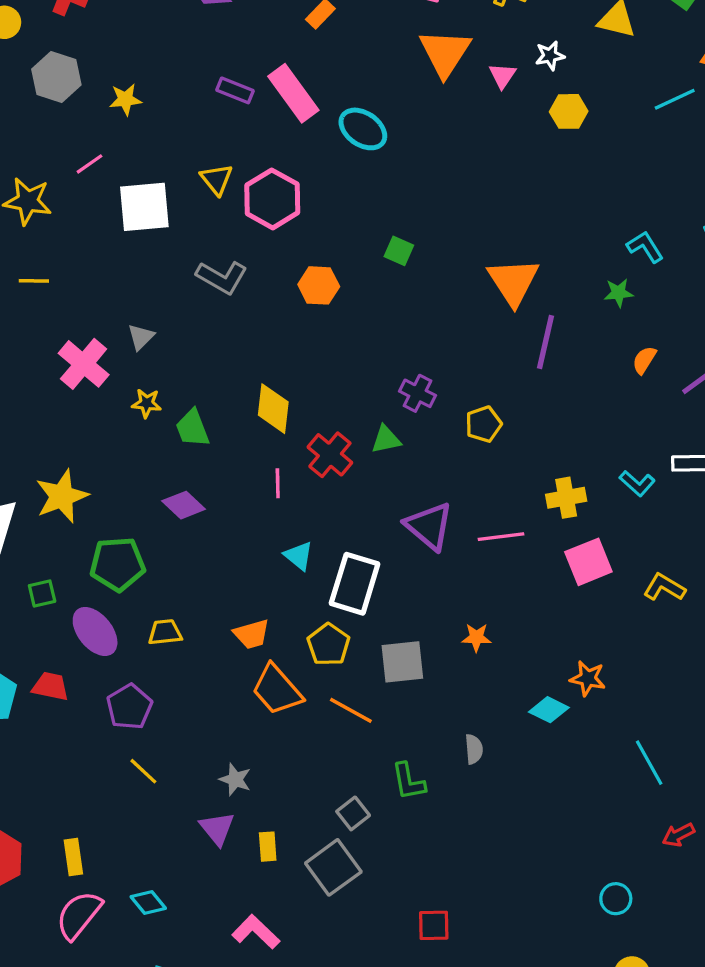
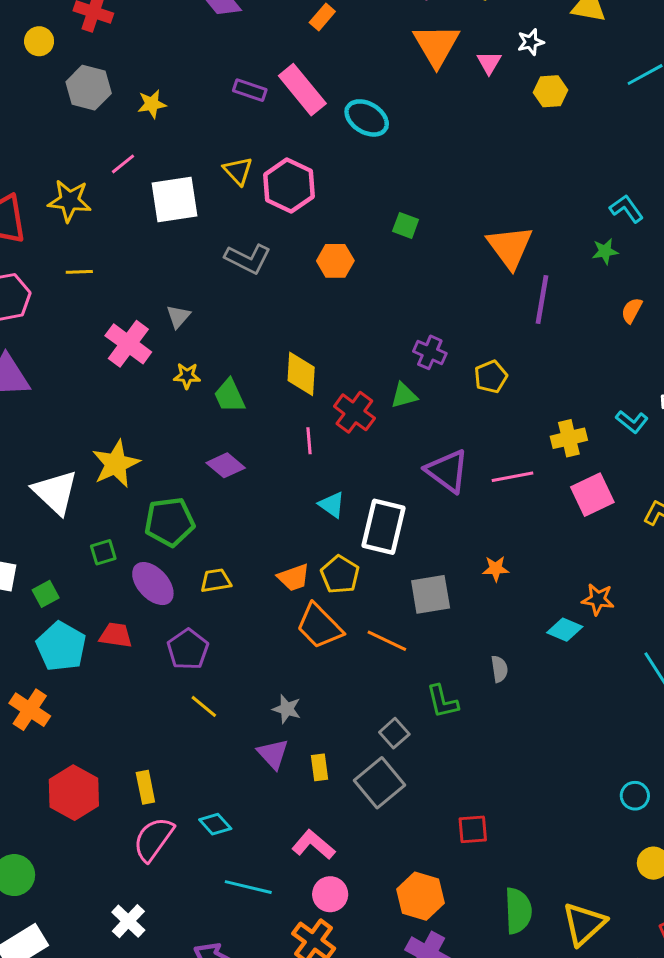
yellow pentagon: (329, 645) -> (340, 575), moved

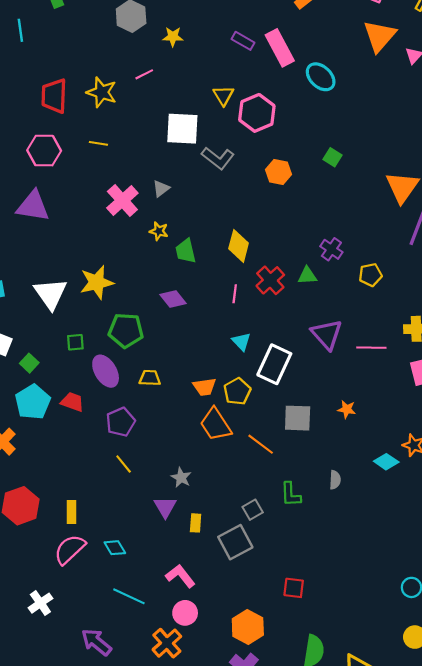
white square: (175, 200) -> (182, 129), moved
green square: (46, 594) -> (29, 363), turned -30

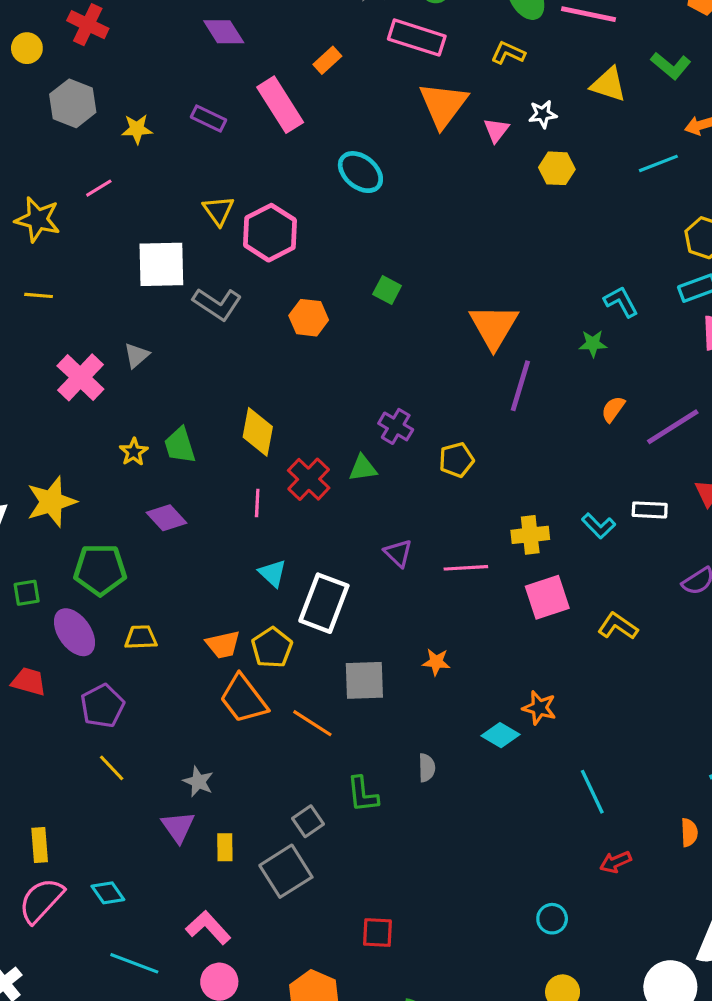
purple rectangle: (243, 41) -> (208, 118), moved
pink rectangle: (280, 48) -> (280, 105), moved
yellow star: (159, 231) -> (134, 452), moved, turned 30
purple triangle: (327, 334) -> (398, 553), size x0.6

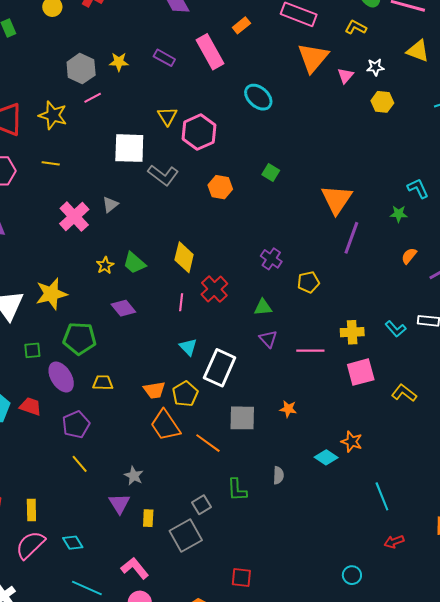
gray hexagon: (73, 103) -> (81, 69), moved
green trapezoid: (180, 445) -> (134, 263), turned -35
green triangle: (363, 468) -> (263, 307), moved

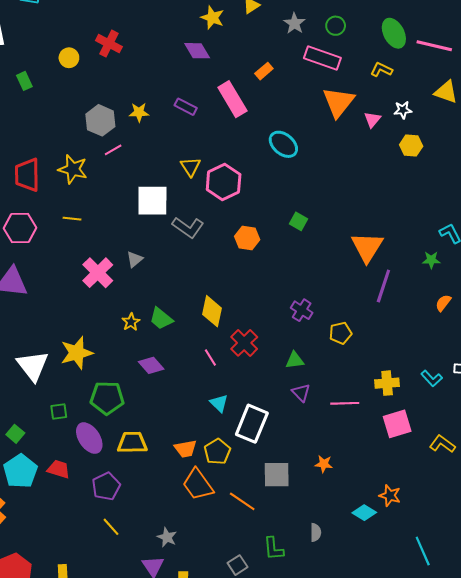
pink line: (181, 302) -> (210, 357), turned -36
yellow trapezoid: (103, 383) -> (132, 443), size x1.4

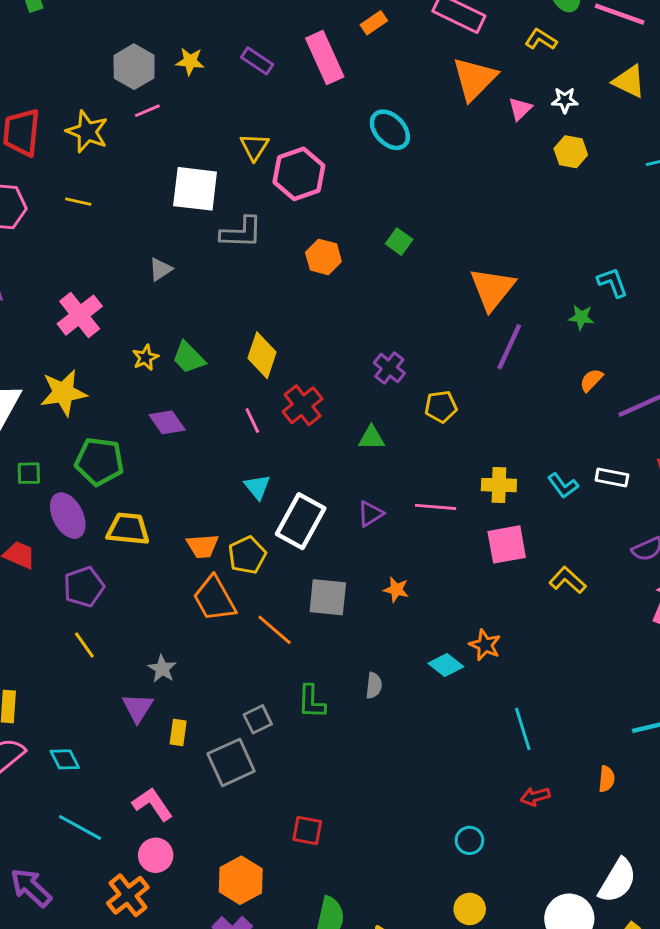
gray L-shape: (188, 227) -> (241, 232), turned -40
pink cross: (98, 273) -> (80, 315), moved
purple triangle: (301, 393) -> (370, 514), moved, turned 36

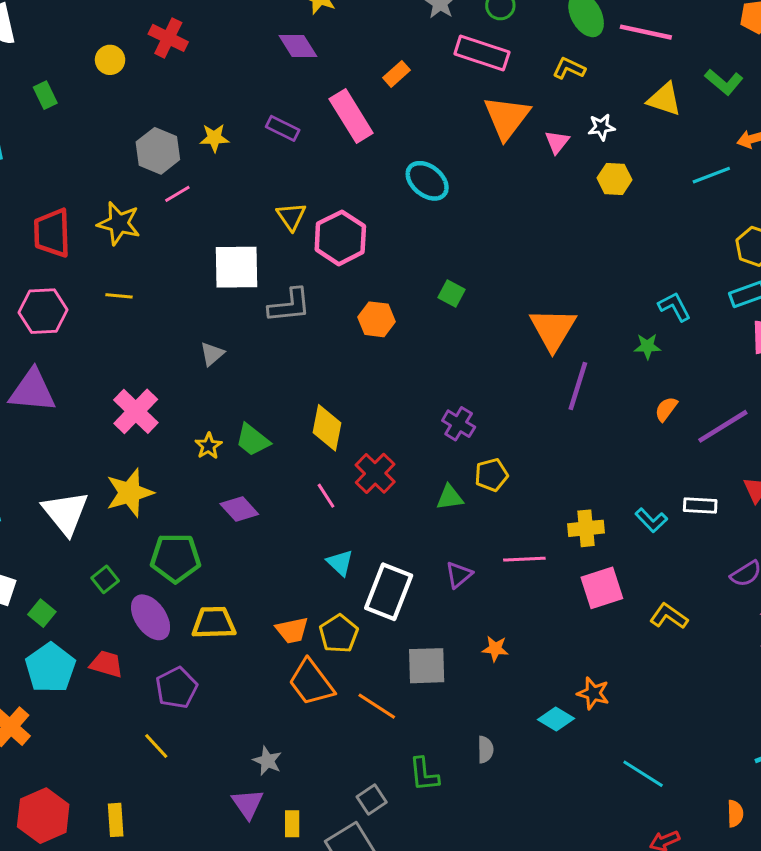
yellow pentagon: (441, 407) -> (491, 475), moved
green square: (29, 473) -> (105, 579), turned -30
yellow line: (84, 645) -> (156, 746), moved
cyan line: (523, 729) -> (643, 774), turned -33

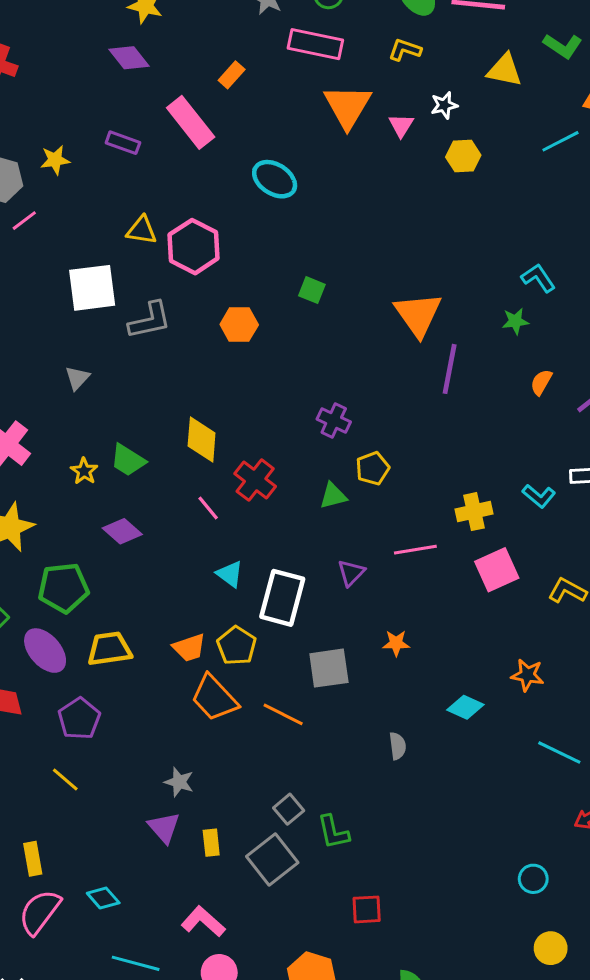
yellow triangle: (291, 216) -> (142, 230), turned -40
orange star: (593, 693) -> (527, 675), moved
green L-shape: (424, 774) -> (333, 832), moved

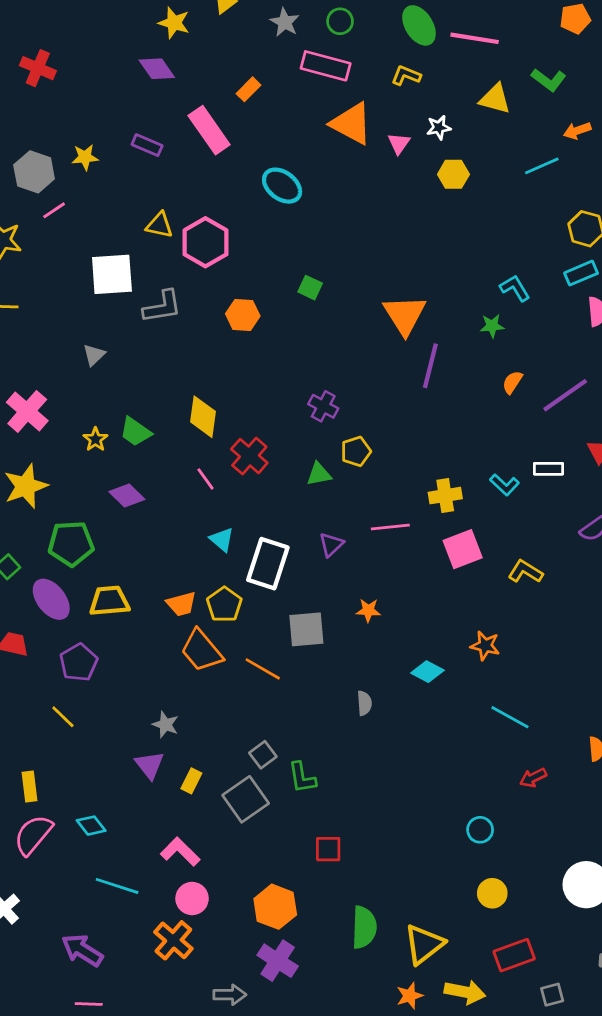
orange triangle: (348, 106) -> (351, 123), turned -36
yellow rectangle: (211, 843) -> (191, 781), turned 30

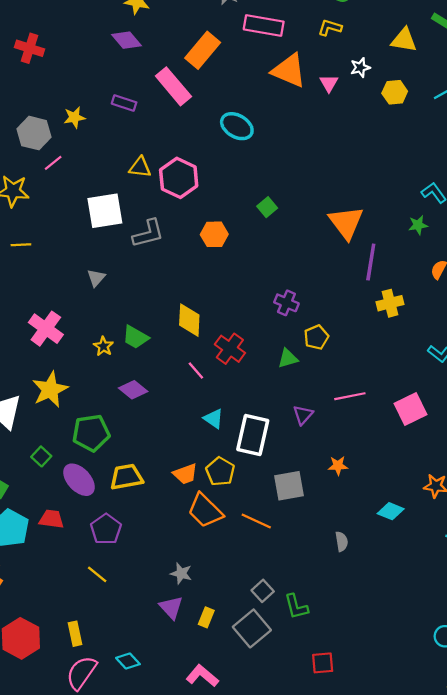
orange rectangle: (248, 89) -> (203, 50), size x1.8
yellow hexagon: (453, 174) -> (395, 92), moved
green square: (310, 288) -> (267, 207), turned 30
yellow cross: (445, 496) -> (390, 303), moved

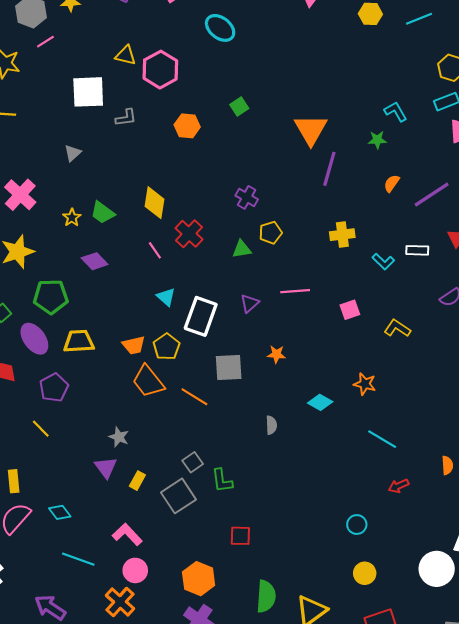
gray L-shape: (148, 233) -> (126, 118), size x0.7
yellow cross: (390, 303) -> (342, 235), moved
pink square: (410, 409) -> (350, 310), size x0.7

